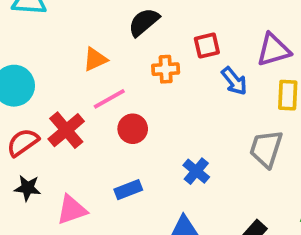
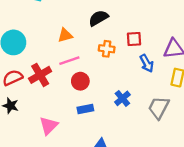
blue cross: (196, 171) -> (122, 98), moved
blue rectangle: (128, 190) -> (85, 109), moved
pink triangle: (72, 210) -> (49, 126), moved, turned -36

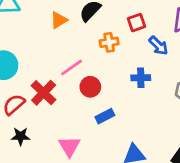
orange triangle: (65, 35) -> (59, 20), moved
blue cross: (122, 98) -> (141, 78), moved, turned -35

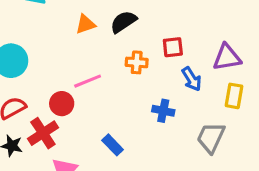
red circle: (90, 87) -> (62, 104), moved
red cross: (44, 93) -> (43, 133), moved
blue rectangle: (105, 116) -> (113, 145), turned 60

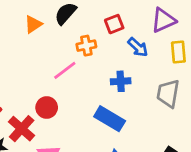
pink line: (88, 81) -> (65, 70), moved
red circle: (62, 104) -> (47, 107), moved
blue rectangle: (113, 145) -> (110, 119), moved, size x1.5

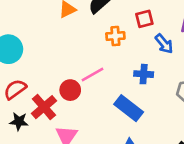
pink line: (65, 70) -> (93, 74), moved

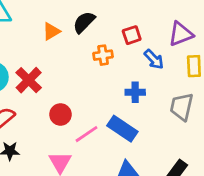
pink line: (93, 74) -> (86, 134), moved
red cross: (44, 107) -> (29, 80), moved

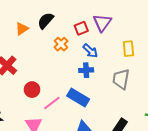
purple triangle: (181, 34) -> (102, 23), moved, turned -30
orange cross: (103, 55) -> (61, 44), turned -32
blue arrow: (154, 59) -> (90, 51), moved

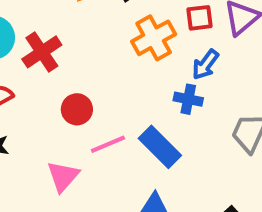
orange cross: (61, 44) -> (154, 38), size x1.5
blue arrow: (90, 51) -> (205, 65), turned 70

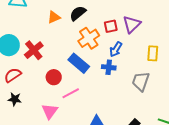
blue rectangle: (160, 147) -> (79, 63), moved

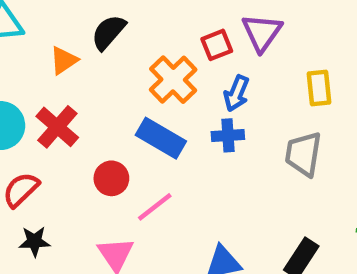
black semicircle: (78, 13) -> (108, 32), moved
orange triangle: (54, 17) -> (64, 60), moved

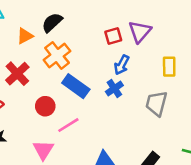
orange cross: (173, 80) -> (57, 55), moved
blue cross: (228, 135) -> (114, 88), turned -36

